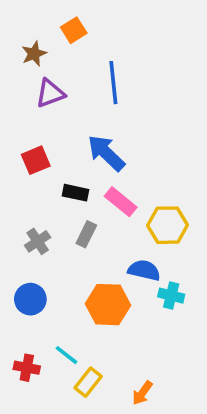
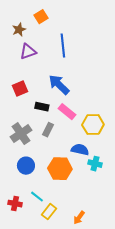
gray cross: (38, 241) -> (21, 134), size x1.5
blue circle: (30, 299) -> (26, 166), moved

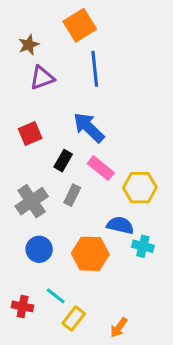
orange square: (41, 17) -> (80, 25), moved, size x1.5
black rectangle: (42, 107) -> (63, 161), turned -72

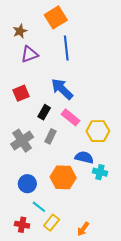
blue circle: (39, 249) -> (27, 184), moved
red cross: (23, 306) -> (22, 225), moved

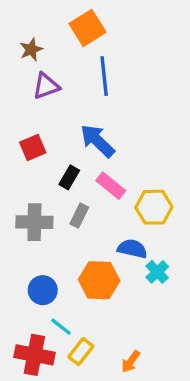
gray cross: (22, 141) -> (34, 222), turned 35
cyan cross: (100, 172) -> (157, 272), turned 32
red cross: (22, 225) -> (34, 355), size x1.6

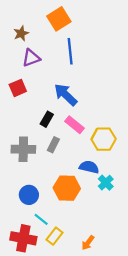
red square: (33, 147) -> (18, 88), moved

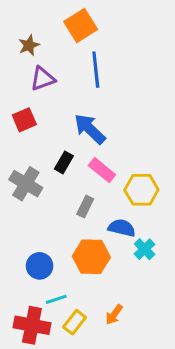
gray rectangle: (53, 145) -> (85, 207), moved
gray cross: (23, 149) -> (26, 184), moved, turned 30
cyan line: (41, 219) -> (56, 299), turned -56
orange arrow: (88, 243) -> (114, 315), moved

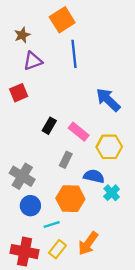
blue arrow: (90, 129) -> (108, 100), moved
gray cross: (26, 184) -> (22, 176), moved
cyan line: (56, 299) -> (52, 224), moved
orange arrow: (114, 315) -> (88, 243), size x1.5

